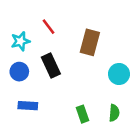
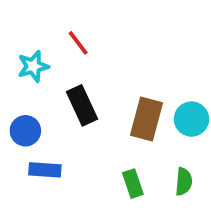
brown rectangle: (90, 42) -> (147, 119), moved
blue circle: (19, 72) -> (25, 131), moved

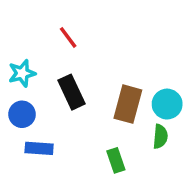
cyan star: (33, 66) -> (22, 73), moved
green semicircle: (184, 182) -> (160, 136), moved

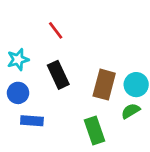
green semicircle: (160, 136) -> (131, 111), turned -126
green rectangle: (116, 160) -> (94, 130), size x1.4

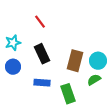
blue rectangle: (32, 121) -> (42, 83), moved

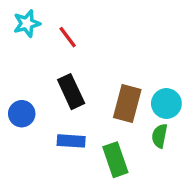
cyan star: (13, 43) -> (27, 23), moved
green semicircle: (94, 80) -> (160, 136), turned -48

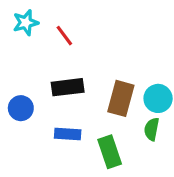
black rectangle: (71, 92) -> (68, 87), turned -72

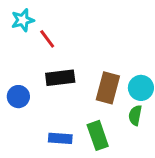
red line: (64, 36) -> (47, 39), moved
blue rectangle: (68, 134) -> (60, 138), moved

